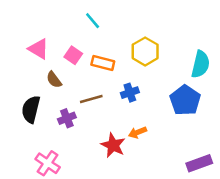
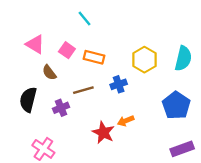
yellow hexagon: (145, 51) -> (144, 60), moved
blue pentagon: (185, 100) -> (176, 105), moved

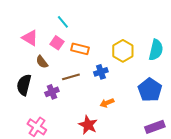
cyan line: (85, 18) -> (63, 22), moved
red star: (103, 132) -> (88, 125), moved

